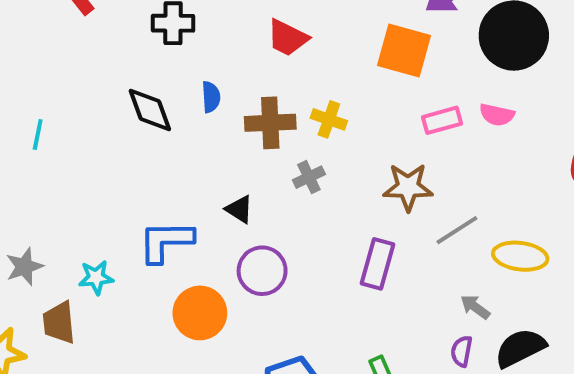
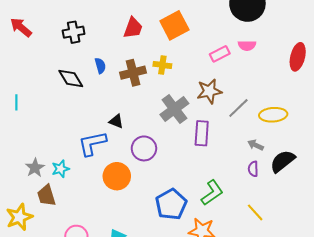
red trapezoid: (287, 38) -> (133, 28), turned -85
orange square: (404, 50) -> (174, 25), moved, turned -32
gray cross: (309, 177) -> (174, 109), moved, size x1.8
black triangle: (239, 209) -> (116, 121), moved
gray star: (24, 267) -> (35, 168), moved

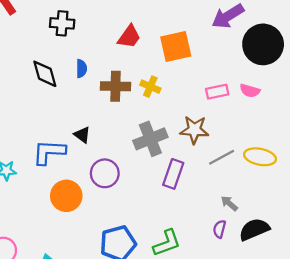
yellow ellipse: (273, 115) -> (260, 157), moved

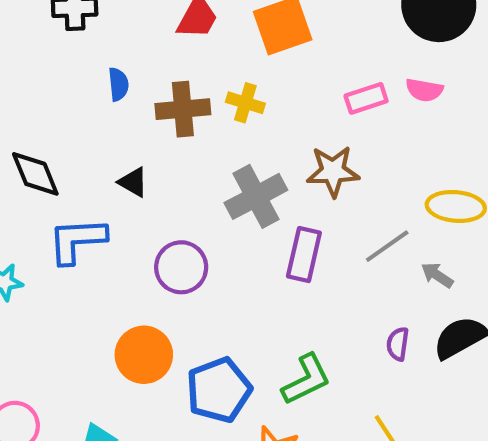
black diamond: (45, 74) -> (35, 174), moved
black triangle: (82, 135) -> (133, 182), moved
gray line: (222, 157) -> (387, 246), moved
orange circle: (66, 196) -> (144, 355), moved
gray arrow: (229, 203) -> (437, 275), moved

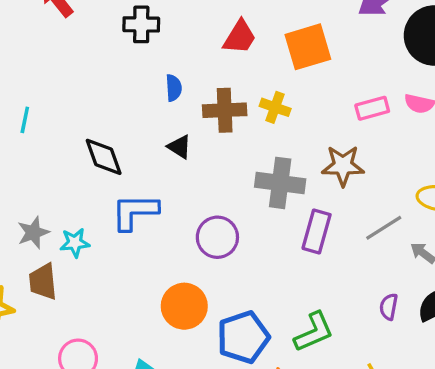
black triangle: (133, 182) -> (179, 147), moved
gray cross: (256, 196) -> (280, 183), turned 33

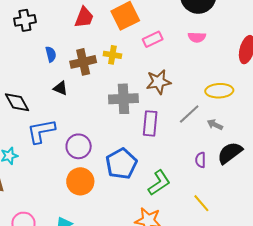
pink rectangle: (372, 108) -> (153, 39), moved
purple circle: (217, 237) -> (79, 146), moved
blue pentagon: (243, 337) -> (121, 164), moved

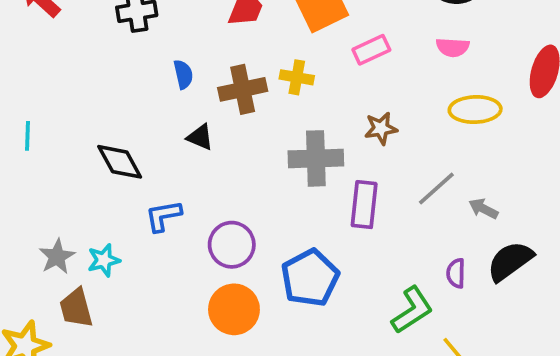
brown star: (159, 82) -> (381, 128), size x0.7
yellow ellipse: (219, 91) -> (475, 110), moved
blue L-shape: (41, 131) -> (163, 216), size x0.7
green L-shape: (159, 183) -> (412, 310), moved

